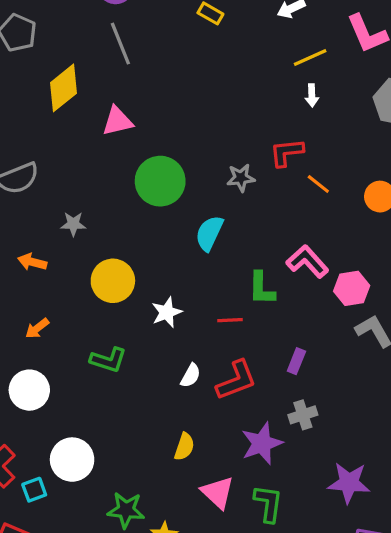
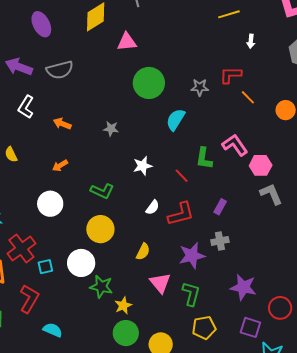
yellow line: (310, 58) -> (229, 14), moved
gray star: (73, 224) -> (111, 129), moved
yellow circle: (113, 281) -> (100, 229), moved
red line: (230, 320) -> (182, 176), turned 42
white circle: (72, 460) -> (81, 263), moved

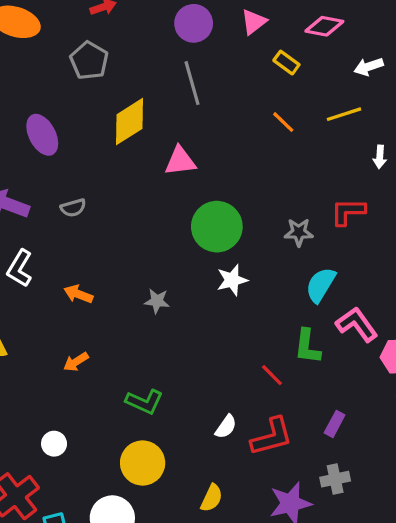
gray semicircle: (60, 70) -> (73, 208), size x0.6
orange line: (248, 97) -> (283, 122), moved
cyan semicircle: (176, 120) -> (321, 285), moved
white star: (143, 166) -> (232, 280), moved
white circle: (50, 204) -> (54, 444), moved, size x0.6

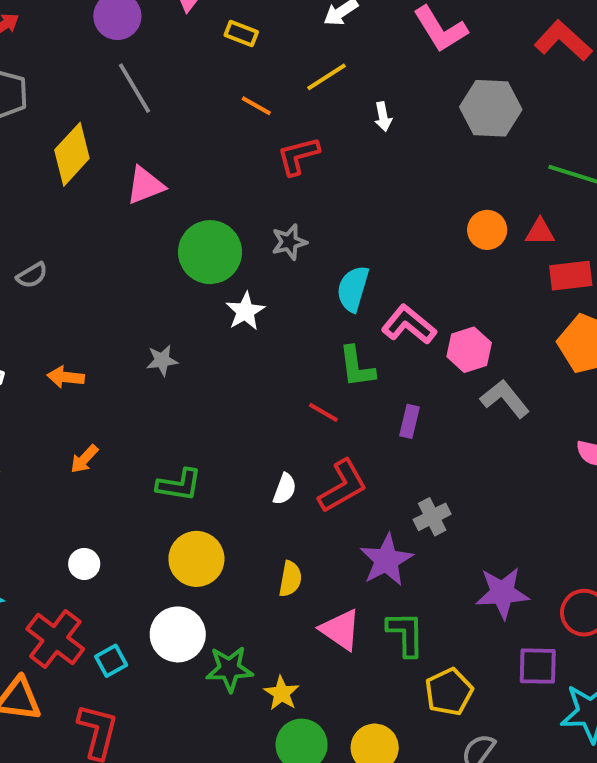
red L-shape: (348, 212) -> (298, 156), moved
gray star: (299, 232) -> (289, 242), moved
purple rectangle: (335, 424) -> (409, 421), moved

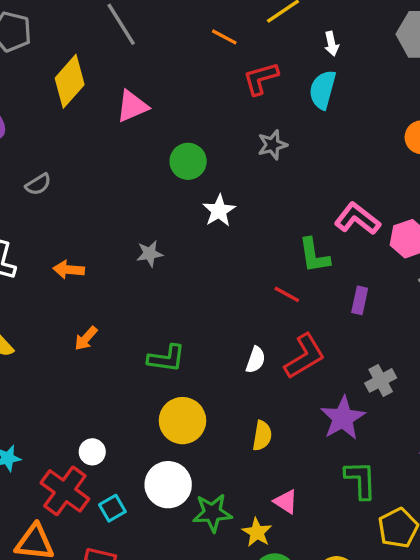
gray star: (289, 242) -> (272, 145), moved
green circle: (210, 252) -> (188, 161), size x0.7
cyan semicircle: (353, 289) -> (323, 90), moved
white circle: (84, 564) -> (92, 452), moved
pink triangle: (340, 630) -> (286, 502), moved, size x0.7

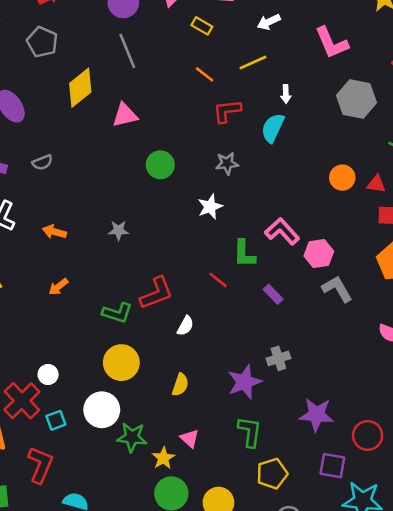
white star: (219, 211) -> (210, 207), moved
purple rectangle: (360, 300) -> (273, 294), turned -66
red L-shape: (305, 356) -> (157, 293), moved

